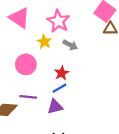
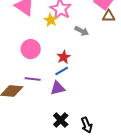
yellow star: (44, 42) -> (51, 20), moved
gray arrow: (70, 45) -> (82, 31), moved

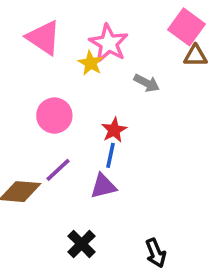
blue line: (62, 71) -> (110, 155), turned -48
purple line: (33, 79) -> (58, 170), turned -49
black cross: (61, 120) -> (82, 244), moved

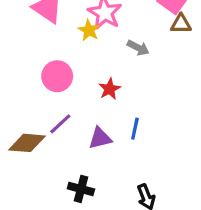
blue line: (110, 155) -> (135, 129), moved
black cross: (82, 244) -> (81, 189), turned -30

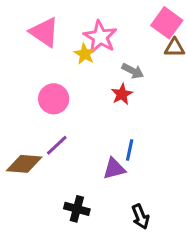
red star: (110, 89) -> (122, 94), moved
purple triangle: (100, 138) -> (114, 169), moved

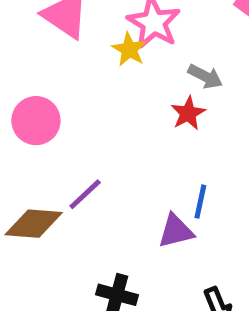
pink circle: (54, 99) -> (36, 121), moved

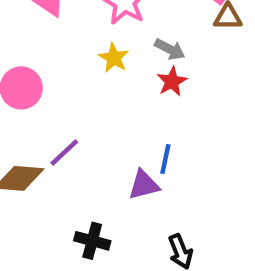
yellow star: (129, 49) -> (114, 58), moved
red star: (188, 113) -> (172, 82), moved

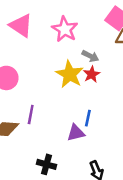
yellow star: (114, 58) -> (70, 74), moved, size x1.6
purple line: (64, 153) -> (31, 114), turned -36

